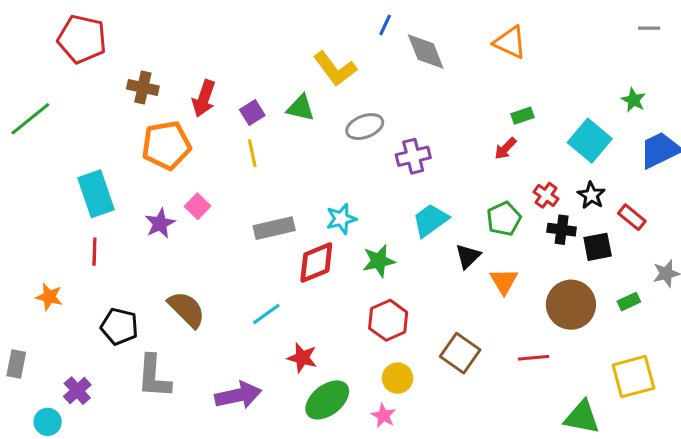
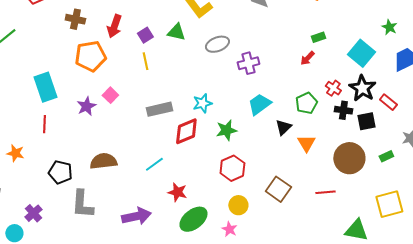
black star: (591, 195) -> (362, 88), size x1.5
brown semicircle: (187, 309) -> (103, 161), turned -52

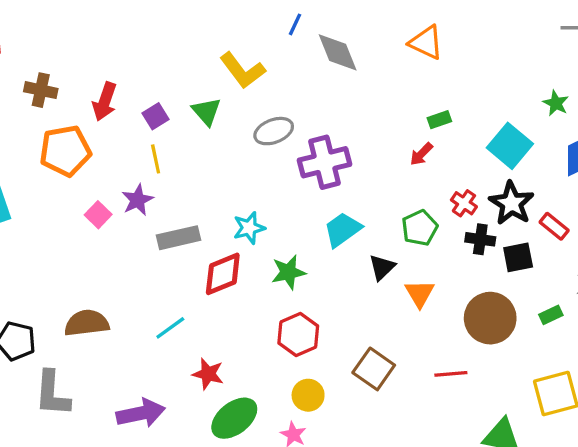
green triangle: (176, 32) -> (206, 111), turned 36
purple cross: (248, 63) -> (324, 162), size x1.4
purple star: (86, 106) -> (137, 200), moved

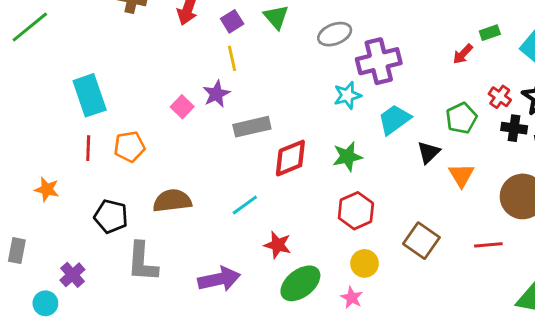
green rectangle: (439, 120) -> (490, 33), moved
orange pentagon: (65, 151) -> (129, 147), moved, size x0.7
cyan star: (249, 228) -> (347, 95), moved

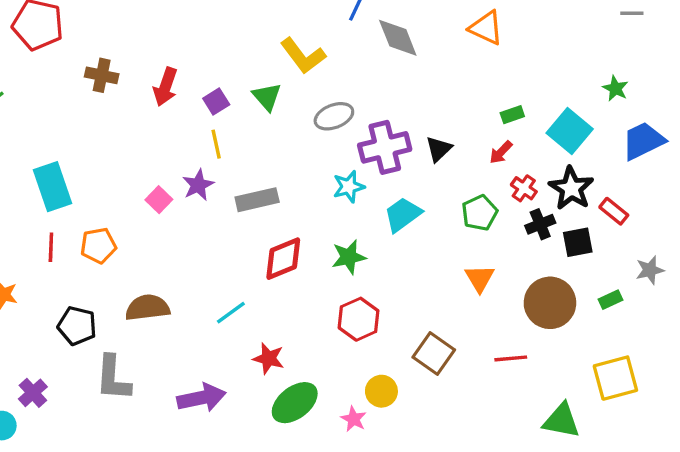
red arrow: (463, 54) -> (501, 152), moved
gray rectangle: (252, 127) -> (257, 200), moved
black cross: (514, 128) -> (540, 224), turned -30
black triangle: (429, 152) -> (439, 149), moved
yellow circle: (364, 263) -> (381, 391), moved

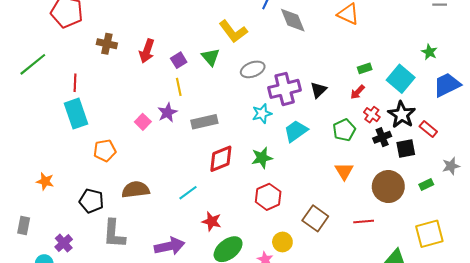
red line: (51, 247) -> (75, 83), moved

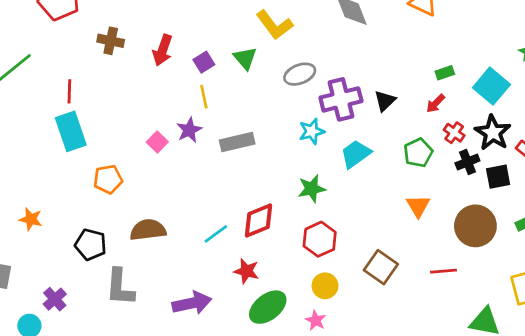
red diamond: (221, 159) -> (258, 221), moved
yellow circle: (282, 242) -> (325, 286), moved

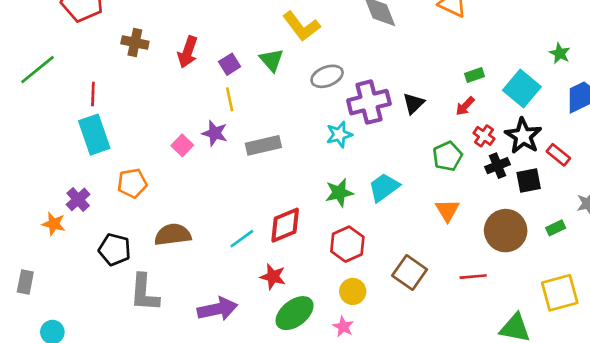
purple star: (189, 130) -> (215, 133), turned -30
cyan trapezoid: (356, 154) -> (384, 187), moved
purple cross: (55, 299) -> (78, 199), moved

